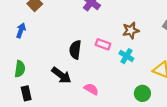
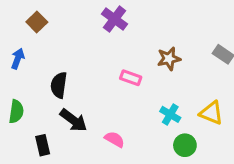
black semicircle: (75, 50) -> (59, 85), moved
cyan cross: (126, 56) -> (170, 114), moved
black rectangle: (26, 93) -> (43, 145), moved

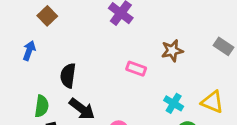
green semicircle: (16, 111) -> (42, 106), moved

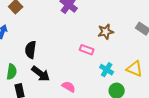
pink rectangle: (136, 69) -> (87, 50), moved

